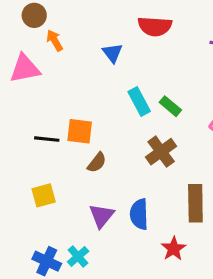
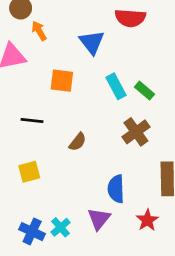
blue triangle: (112, 53) -> (92, 42), size x1.4
orange square: (80, 131) -> (62, 81), moved
purple triangle: (102, 216) -> (99, 219), moved

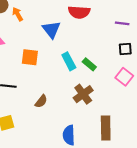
orange arrow: (39, 31) -> (18, 14), moved

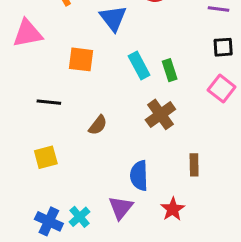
green rectangle: (89, 64) -> (170, 70), turned 32
brown rectangle: (106, 128) -> (194, 165), size x0.6

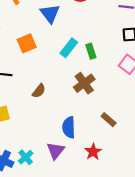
orange square: (81, 59) -> (27, 43), turned -30
cyan rectangle: (139, 66) -> (69, 48), turned 66
brown rectangle: (194, 165) -> (109, 120), turned -48

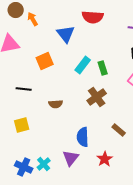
brown semicircle: (39, 91) -> (56, 104), turned 48

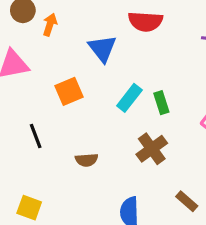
orange arrow: (33, 19) -> (50, 25), turned 48
black line: (24, 89) -> (36, 136), turned 63
yellow square: (22, 125) -> (29, 208), moved, turned 35

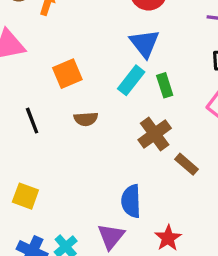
blue triangle: (102, 48) -> (145, 43), moved
brown semicircle: (87, 160) -> (86, 119), moved
brown rectangle: (187, 201) -> (186, 164), moved

